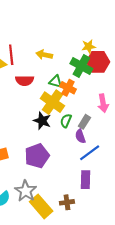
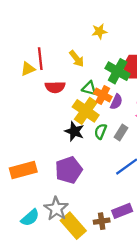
yellow star: (89, 46) -> (99, 31), moved
yellow arrow: (44, 55) -> (77, 59), turned -140
purple semicircle: (80, 136) -> (116, 102), moved, turned -136
purple rectangle: (86, 180) -> (122, 211), moved, turned 66

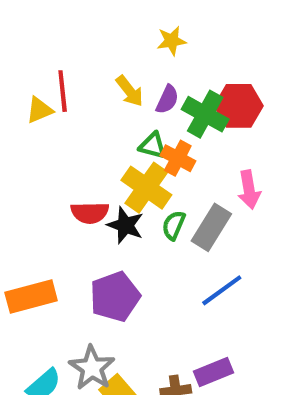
red semicircle: (55, 87) -> (90, 213), moved
purple semicircle: (116, 102) -> (167, 99), moved
gray rectangle: (121, 132) -> (211, 227), size x1.5

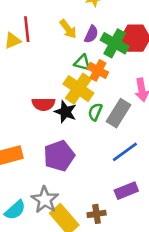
purple rectangle: (213, 372) -> (126, 191), moved

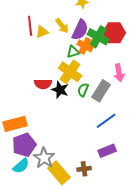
purple semicircle: (91, 34) -> (80, 30), size x1.5
yellow triangle: (12, 41) -> (42, 32), moved
green triangle: (82, 63) -> (73, 52), turned -32
orange cross: (98, 70) -> (85, 46), moved
purple pentagon: (59, 156) -> (24, 145), moved

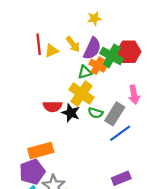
green semicircle: (83, 90) -> (95, 113), turned -96
blue line: (106, 121) -> (120, 133), moved
orange rectangle: (15, 124) -> (41, 150), moved

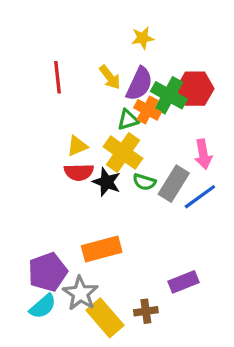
yellow triangle: (51, 51) -> (77, 146), moved
blue line: (120, 133) -> (200, 197), moved
orange rectangle: (41, 150) -> (102, 249), moved

